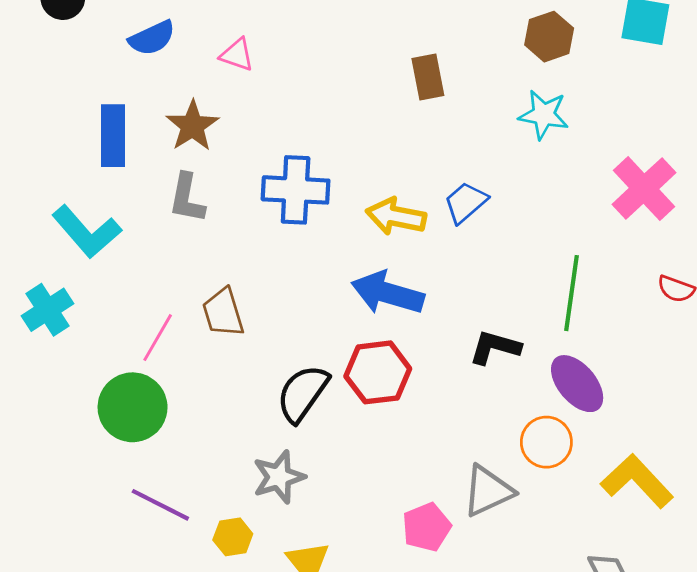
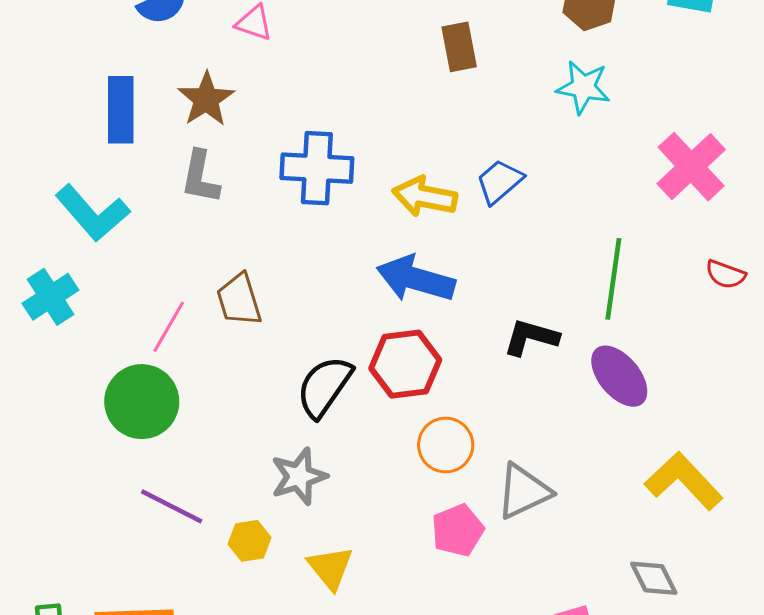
orange circle: (546, 442) -> (446, 445), moved

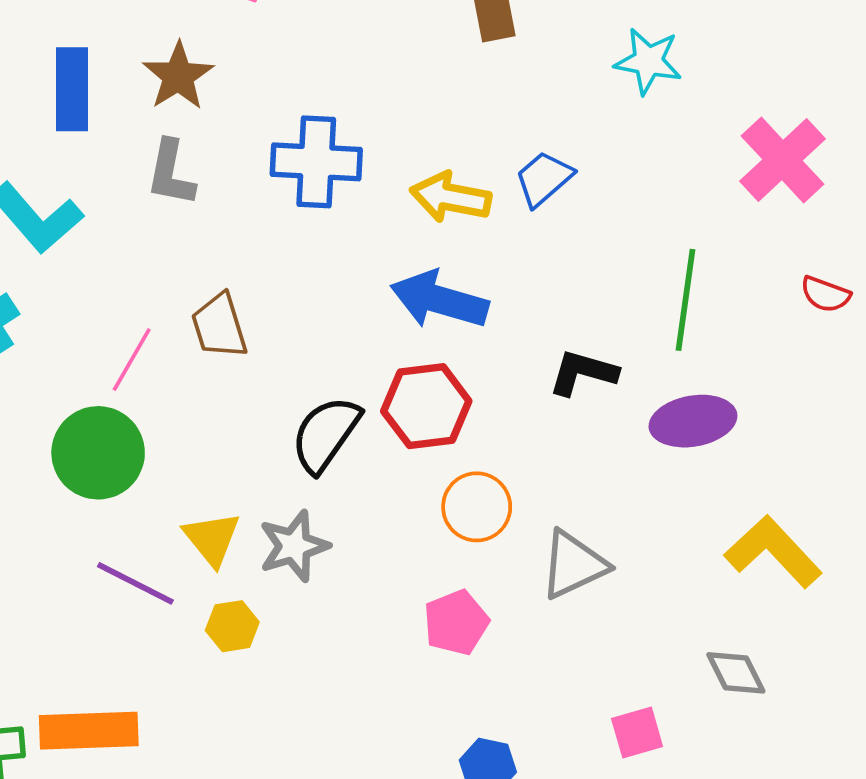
purple ellipse: (619, 376) -> (693, 421), turned -60
pink pentagon: (458, 530) -> (456, 623), moved
yellow triangle: (330, 568) -> (212, 539), moved

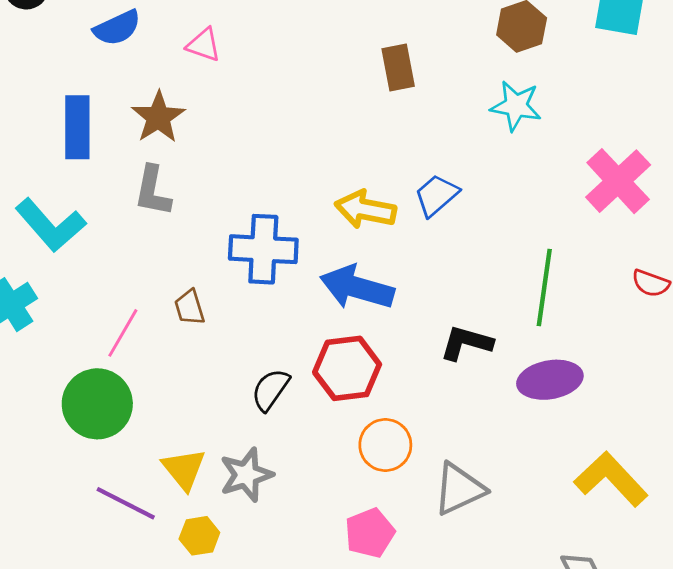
blue cross: (316, 162) -> (263, 249), moved
brown trapezoid: (219, 326) -> (190, 307), size x0.7
black semicircle: (326, 434) -> (270, 390), size x0.7

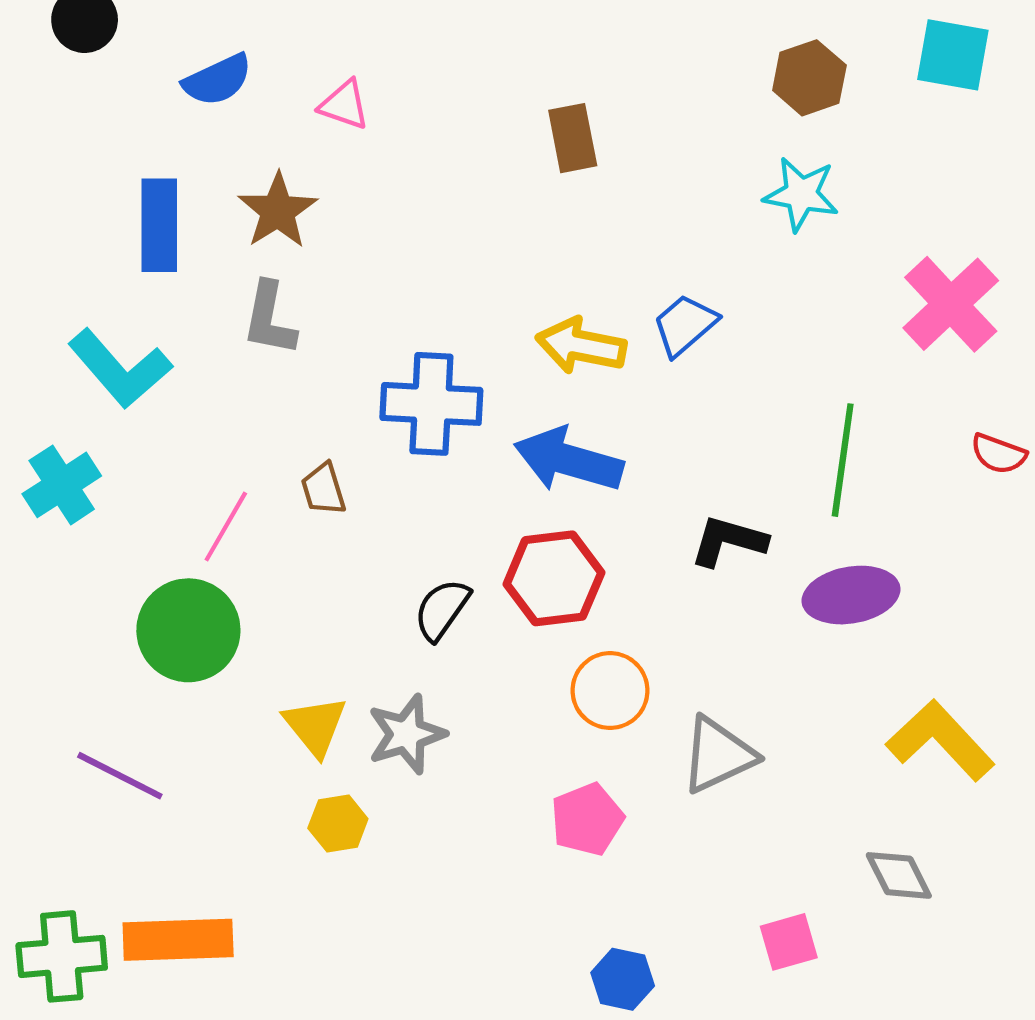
brown rectangle: (398, 68) -> (573, 138), moved
purple line: (126, 503) -> (120, 776), moved

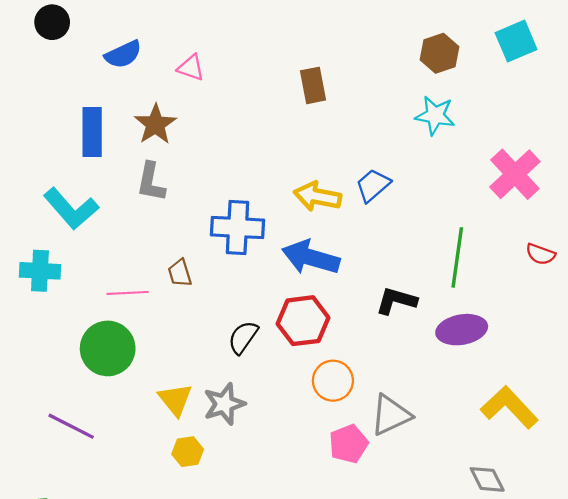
cyan square: (953, 55) -> (516, 41), turned -33
cyan cross: (62, 485) -> (40, 271), turned 36
pink line: (226, 526) -> (128, 293), turned 57
pink pentagon: (587, 819) -> (348, 444), moved

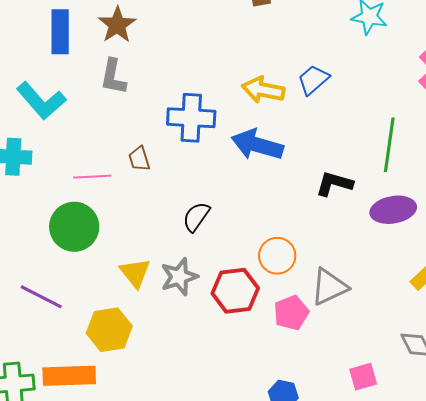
red hexagon: (303, 321) -> (235, 291), moved
yellow hexagon: (188, 452) -> (109, 330), moved, size x1.6

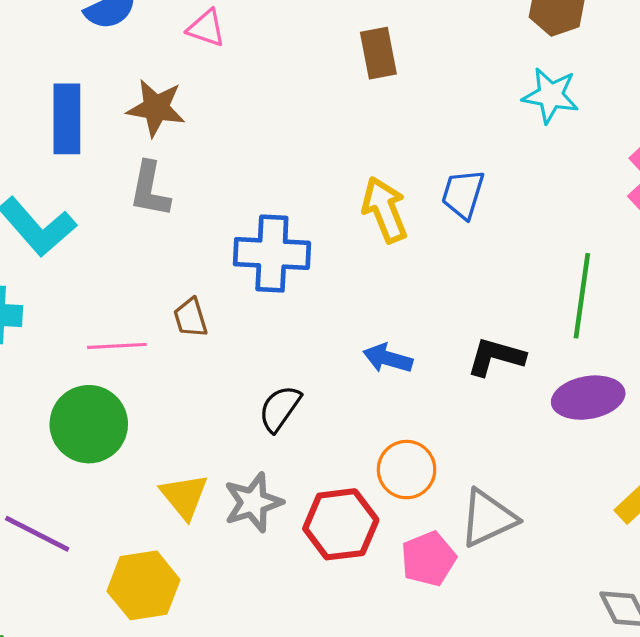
brown star: (117, 25) -> (156, 108), turned -30
blue trapezoid: (313, 80) -> (463, 194), turned -32
yellow arrow: (263, 90) -> (385, 210), turned 57
blue arrow: (257, 145) -> (388, 358), moved, size x0.6

